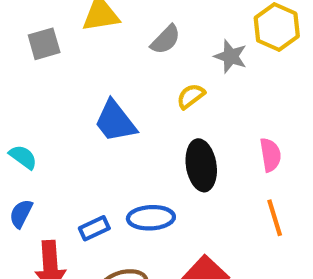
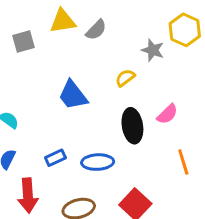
gray semicircle: (166, 40) -> (96, 30), moved
pink semicircle: (270, 155) -> (167, 114), moved, turned 55
blue rectangle: (94, 228) -> (55, 158), moved

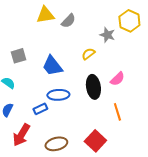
gray square: (23, 41) -> (18, 56), moved
blue ellipse: (98, 162) -> (58, 95), moved
orange line: (183, 162) -> (117, 112), moved
red arrow: (28, 195) -> (21, 135), turned 35

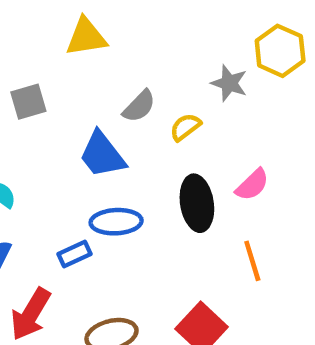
gray semicircle: (68, 21) -> (139, 106), moved
gray square: (18, 56) -> (28, 102), moved

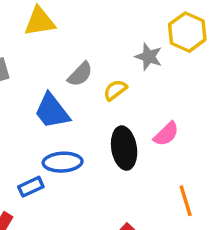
orange line: (252, 261) -> (186, 201), moved

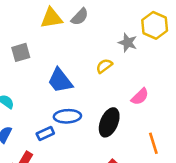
gray semicircle: (80, 74) -> (80, 17), moved
black ellipse: (124, 148) -> (109, 122), moved, turned 32

